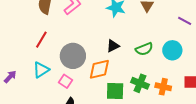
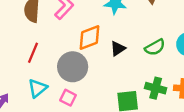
orange diamond: (99, 69) -> (89, 38), moved

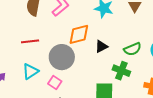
red line: (33, 53) -> (30, 41), turned 54
green cross: (156, 88) -> (121, 71), moved

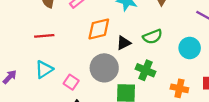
green semicircle: (132, 49) -> (153, 37), moved
gray circle: (62, 57) -> (104, 68), moved

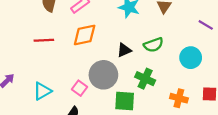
orange diamond: (99, 29) -> (85, 35), moved
cyan triangle: (44, 69) -> (42, 91), moved
pink square: (71, 82) -> (80, 88), moved

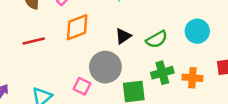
green semicircle: (153, 45) -> (157, 39), moved
green cross: (145, 79) -> (162, 73), moved, turned -30

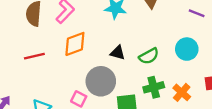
black triangle: (123, 36) -> (118, 53), turned 49
orange cross: (192, 78) -> (182, 92), turned 36

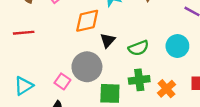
orange diamond: (75, 44) -> (87, 21), moved
black triangle: (118, 53) -> (108, 40), turned 49

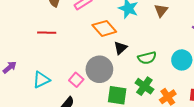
orange diamond: (87, 21) -> (104, 28), turned 55
green cross: (139, 80) -> (144, 86), turned 36

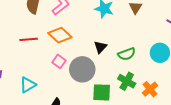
orange diamond: (104, 28) -> (60, 35), moved
pink square: (76, 80) -> (59, 61), moved

